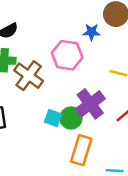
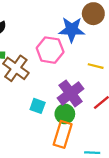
blue star: (91, 32) -> (72, 30), size x1.6
green circle: (71, 118) -> (65, 114), moved

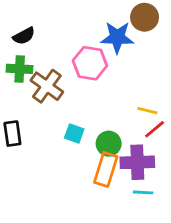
yellow line: (96, 66) -> (147, 111), moved
purple cross: (71, 93) -> (137, 162), moved, turned 35

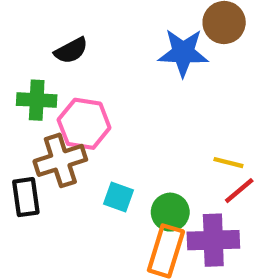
black semicircle: (24, 36) -> (71, 51), moved
pink hexagon: (90, 63) -> (84, 124), moved
brown cross: (47, 86) -> (60, 160), moved, turned 36

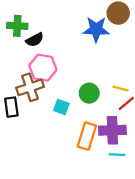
black semicircle: (71, 51) -> (35, 40), moved
green cross: (37, 100) -> (17, 26), moved
green circle: (170, 212) -> (89, 93), moved

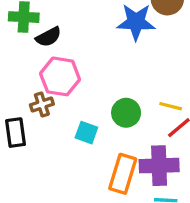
brown cross: (30, 87) -> (42, 105), size x0.6

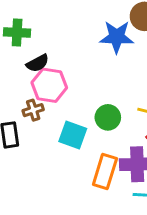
black semicircle: (48, 37) -> (38, 63), moved
cyan square: (86, 133) -> (73, 135), size x1.4

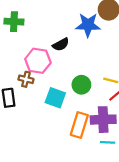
black semicircle: (38, 63) -> (61, 44), moved
brown cross: (33, 110) -> (26, 79), turned 32

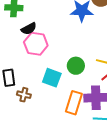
black semicircle: (61, 44) -> (29, 29), moved
brown cross: (26, 79) -> (24, 95), moved

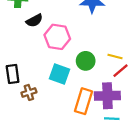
pink hexagon: (36, 44) -> (57, 37), moved
brown cross: (24, 95) -> (29, 92), turned -32

